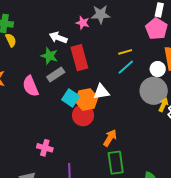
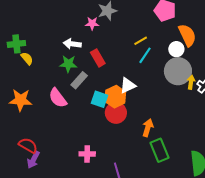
red rectangle: (79, 58) -> (98, 58), size x0.7

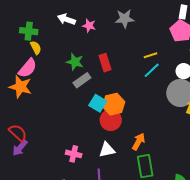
pink star: (92, 23) -> (89, 26), moved
white arrow: (72, 44) -> (66, 19), moved
white triangle: (128, 86) -> (107, 150), moved
pink semicircle: (58, 98) -> (28, 68), moved, turned -115

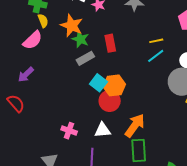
orange star: (20, 87) -> (72, 26), moved
orange arrow: (138, 142) -> (135, 125), size x1.4
purple arrow: (20, 148) -> (26, 75), moved

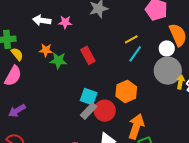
orange star: (72, 26) -> (46, 50), size x0.6
gray rectangle: (85, 58) -> (89, 111), moved
purple arrow: (26, 75) -> (17, 111), turned 30
orange hexagon: (114, 85) -> (126, 91), moved

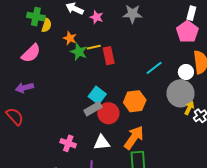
yellow line: (131, 39) -> (94, 47), moved
yellow semicircle: (17, 54) -> (47, 25), moved, turned 40

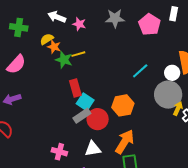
yellow semicircle: (47, 25) -> (47, 39), moved, turned -136
pink pentagon: (187, 32) -> (150, 25), moved
red rectangle: (109, 56) -> (75, 88), moved

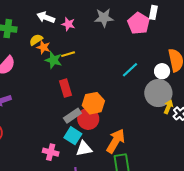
white rectangle: (174, 14) -> (153, 12), moved
cyan square: (85, 102) -> (73, 136), moved
orange hexagon: (123, 105) -> (93, 103), moved

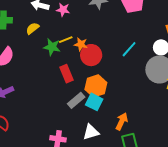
orange star: (43, 47) -> (81, 44), moved
red circle: (88, 119) -> (91, 55), moved
cyan square: (73, 136) -> (94, 102), moved
orange arrow: (116, 141) -> (122, 121), size x0.7

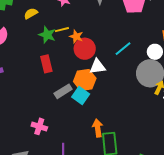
red rectangle: (67, 74) -> (46, 64), moved
orange arrow: (122, 121) -> (98, 128), moved, turned -42
white triangle: (91, 132) -> (97, 66), moved

